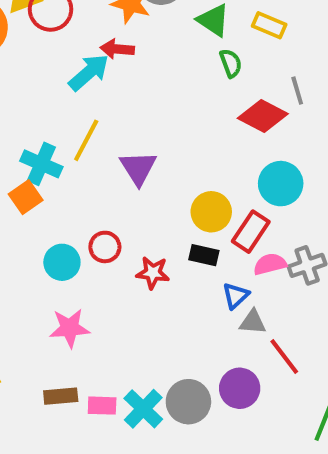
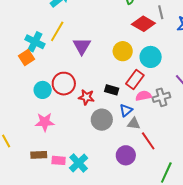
yellow circle: (211, 212) -> (123, 51), moved
red circle: (105, 247) -> (64, 84), size x1.5
gray circle: (188, 402) -> (102, 120), moved

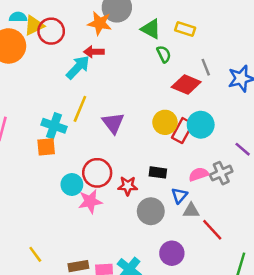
orange square: (26, 57) -> (46, 147), turned 35
red rectangle: (135, 80) -> (182, 131), moved
pink star: (45, 122) -> (90, 201), moved
purple circle: (126, 155) -> (172, 253), moved

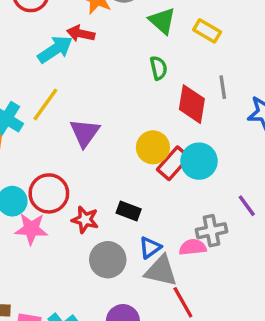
green semicircle: (164, 54) -> (159, 68), moved
red diamond: (186, 85) -> (192, 104), turned 64
pink semicircle: (199, 174) -> (193, 247), moved
gray triangle: (191, 211) -> (161, 271), size x1.5

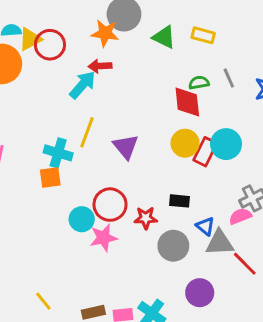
green semicircle: (159, 68) -> (199, 83), moved, turned -72
red diamond: (192, 104) -> (187, 102), moved
blue triangle: (150, 248) -> (205, 226), turned -30

